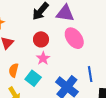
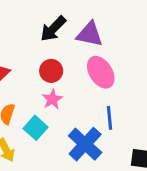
blue line: (90, 74) -> (110, 118), moved

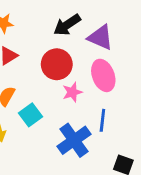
red circle: (51, 71) -> (57, 64), size x1.4
pink star: (52, 99) -> (72, 92), moved

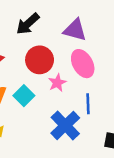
black arrow: (67, 25) -> (28, 24), moved
cyan square: (31, 115) -> (24, 96), moved

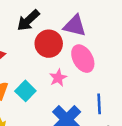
red circle: (40, 60) -> (49, 44), moved
blue line: (88, 104) -> (99, 104), moved

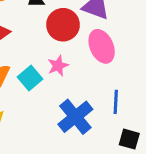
pink star: (58, 78) -> (58, 66), moved

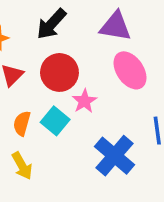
red circle: (63, 25) -> (59, 72), moved

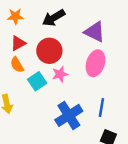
pink ellipse: (130, 70) -> (95, 63), turned 35
orange semicircle: (22, 123) -> (17, 65), moved, turned -63

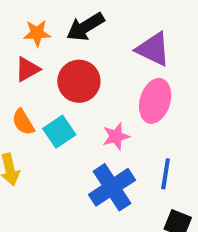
orange star: (15, 16) -> (37, 33), moved
orange semicircle: (17, 65) -> (23, 122), moved
pink star: (60, 74) -> (116, 136), moved

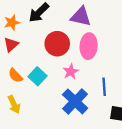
red circle: (79, 81) -> (57, 44), moved

